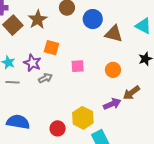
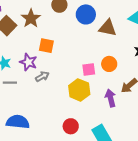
pink square: (78, 66) -> (89, 70), moved
purple arrow: (112, 104) -> (110, 98), turned -78
yellow hexagon: (83, 118) -> (79, 90), moved
red circle: (58, 128) -> (71, 126), moved

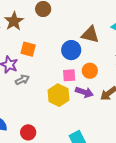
blue circle: (86, 14) -> (71, 50), moved
purple arrow: (110, 98) -> (84, 92), moved, turned 120
red circle: (71, 126) -> (28, 132), moved

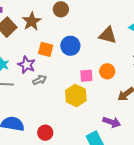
blue circle: (71, 50) -> (70, 46), moved
purple arrow: (84, 92) -> (112, 122), moved

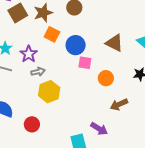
orange square: (46, 49) -> (52, 34), moved
pink square: (86, 76) -> (85, 63), moved
yellow hexagon: (76, 95) -> (49, 92), moved

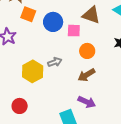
pink square: (85, 63) -> (74, 31), moved
gray arrow: (38, 72) -> (55, 62), moved
brown arrow: (119, 104) -> (86, 75), moved

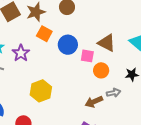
orange circle: (87, 51) -> (101, 70), moved
gray arrow: (55, 62) -> (114, 93), moved

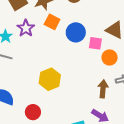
purple star: (21, 53) -> (26, 28), moved
brown arrow: (94, 102) -> (103, 89), turned 120

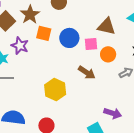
brown arrow: (103, 89) -> (87, 72), moved, turned 132

